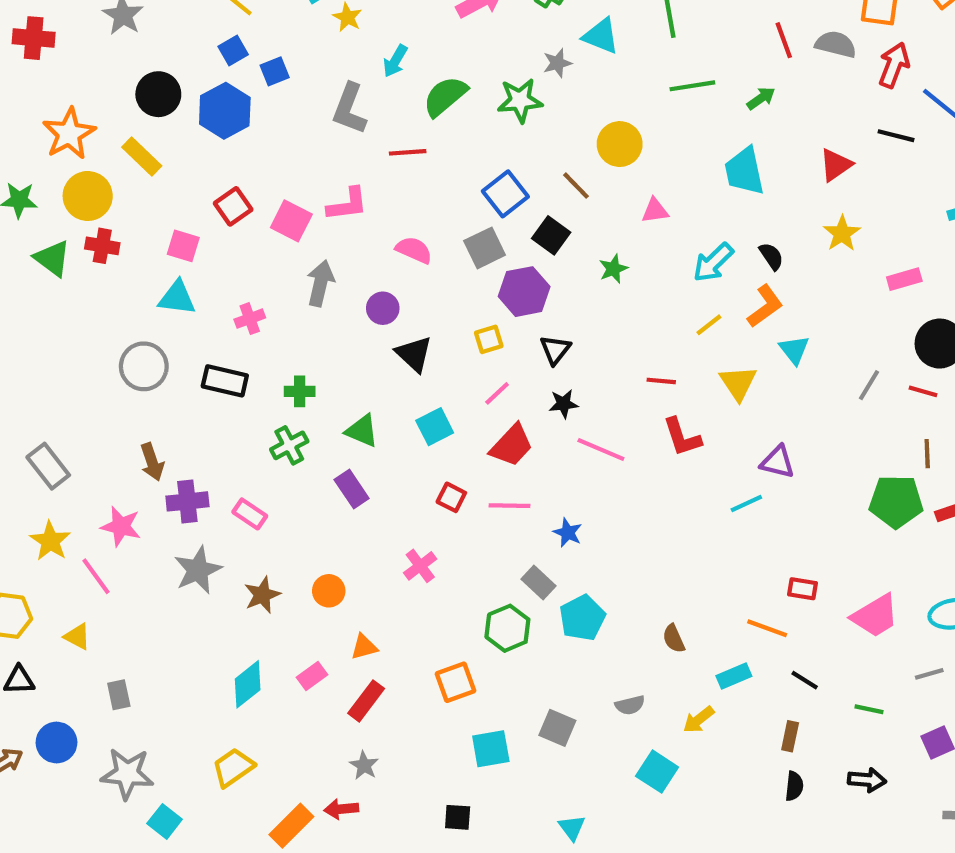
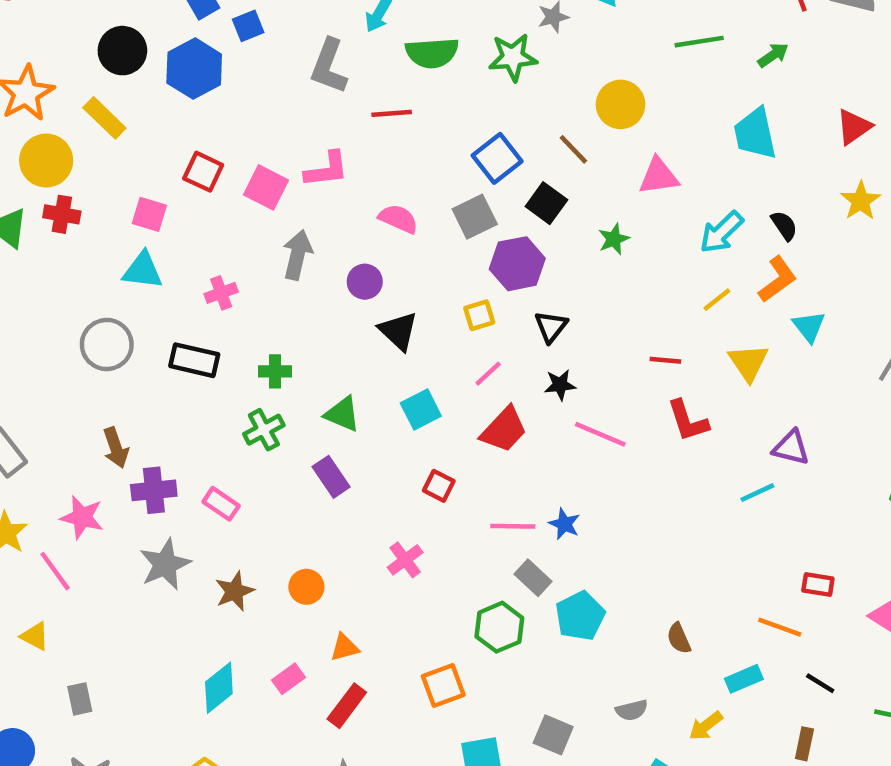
green semicircle: (445, 96) -> (432, 53), turned -144
red square: (233, 206) -> (203, 172), turned -30
pink triangle: (655, 211) -> (659, 176), size x1.4
pink line: (510, 506) -> (513, 526), moved

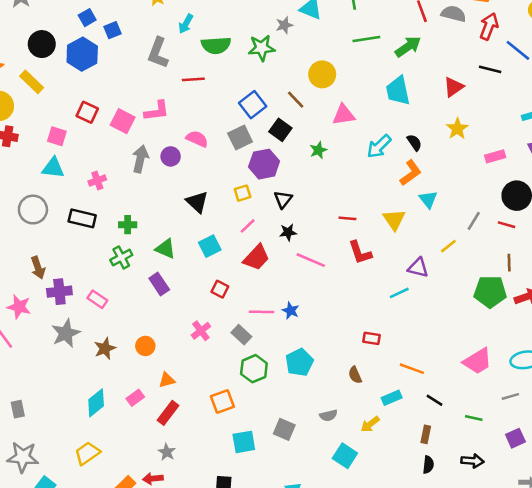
green arrow: (773, 55) -> (408, 47), size x1.5
purple circle: (365, 282) -> (171, 156), moved
yellow line: (717, 300) -> (448, 246), moved
gray rectangle: (533, 578) -> (241, 335), moved
red rectangle: (818, 585) -> (371, 338), moved

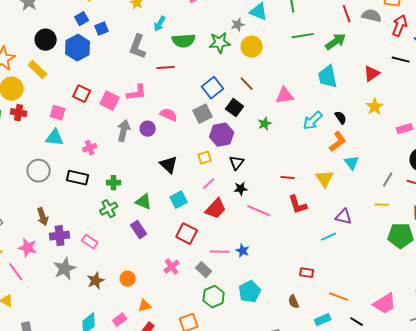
yellow circle: (322, 74) -> (252, 47), moved
yellow line: (448, 246) -> (382, 205), moved, turned 40
red square: (220, 289) -> (187, 234), size x1.5
pink trapezoid: (478, 361) -> (385, 304), moved

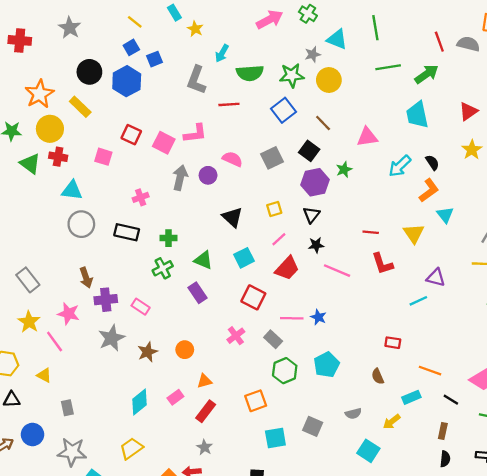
blue square: (213, 88) -> (284, 110), moved
purple hexagon: (222, 135) -> (315, 182), moved
cyan triangle: (55, 138) -> (72, 190), moved

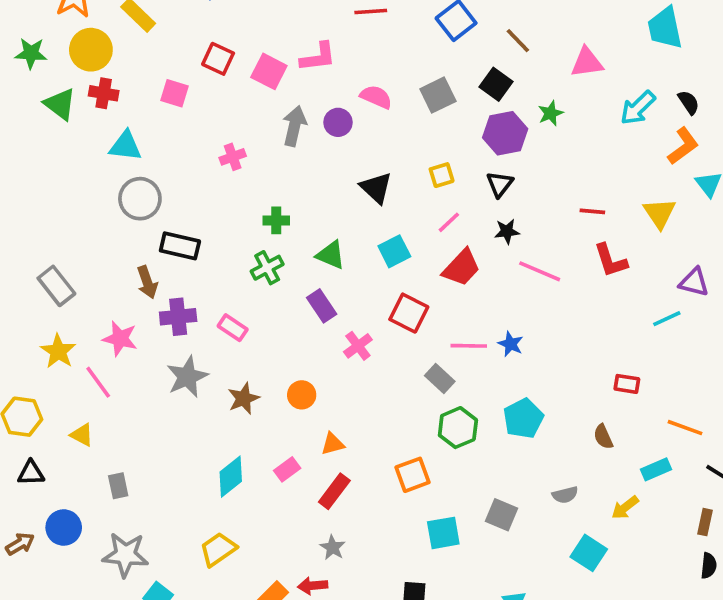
black rectangle: (127, 232) -> (180, 246), moved
pink cross: (236, 336) -> (358, 346), moved

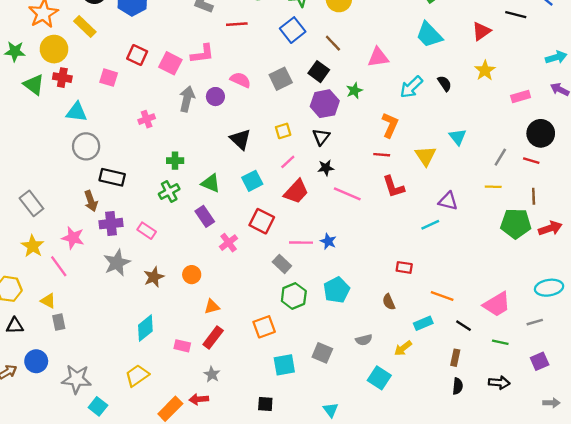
cyan trapezoid: (665, 28) -> (429, 35), turned -32
orange L-shape: (683, 146) -> (390, 125), moved, turned -30
pink rectangle: (287, 469) -> (182, 346), moved, turned 49
gray rectangle: (118, 486) -> (59, 322), moved

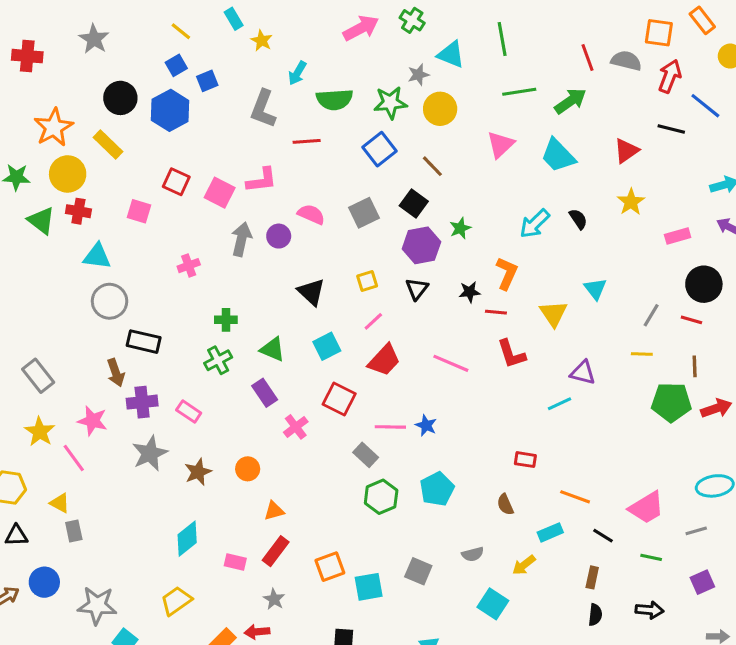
pink triangle: (378, 57) -> (501, 144), moved, turned -35
black star: (326, 168) -> (470, 292), moved
orange square: (264, 327) -> (330, 567), moved

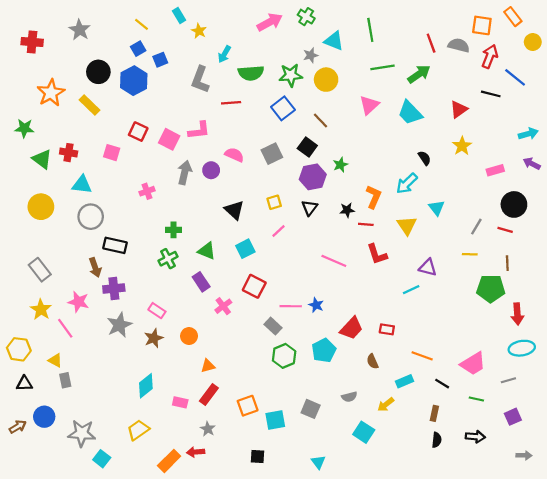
yellow circle: (68, 174) -> (41, 207), moved
cyan arrow: (535, 224) -> (407, 183), moved
red trapezoid: (384, 360) -> (351, 328), moved
red arrow: (716, 408) -> (517, 314), moved, turned 105
pink rectangle: (189, 411) -> (157, 311), moved

